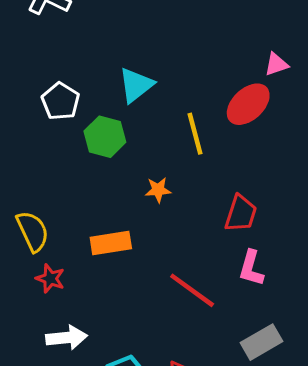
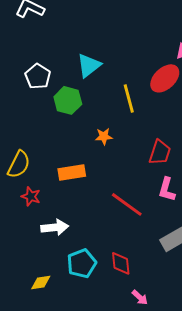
yellow semicircle: (33, 231) -> (19, 164), turned 52
white arrow: (66, 338) -> (55, 227), moved

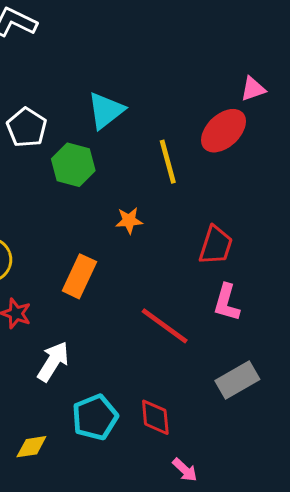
orange rectangle: (72, 172) -> (79, 276), turned -56
white arrow: (55, 227) -> (53, 361), turned -52

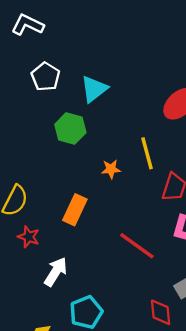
white pentagon: (27, 128) -> (46, 77), moved
yellow line: (168, 162) -> (147, 153), moved
red diamond: (155, 417) -> (161, 312), moved

